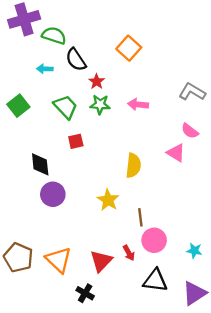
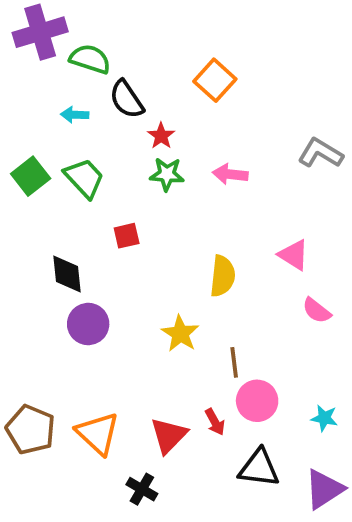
green trapezoid: (66, 107) -> (84, 178), moved
pink semicircle: (190, 131) -> (317, 311), moved

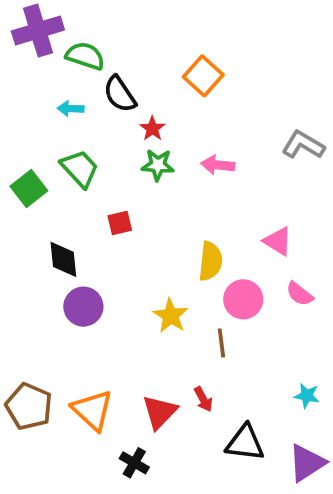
green square: (31, 176) -> (29, 189), moved
pink circle: (257, 401) -> (243, 299), moved

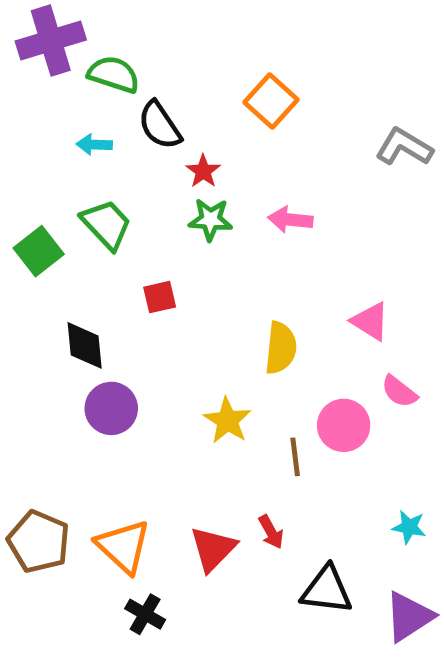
gray L-shape: (303, 145) -> (404, 147), moved
pink circle: (243, 299) -> (344, 425), moved
black cross: (134, 463) -> (145, 614), moved

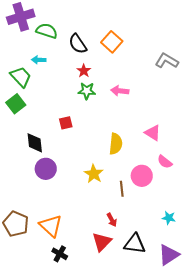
black semicircle: (160, 125) -> (78, 44), moved
green trapezoid: (106, 224) -> (21, 77), moved
red triangle: (213, 549) -> (102, 242), moved

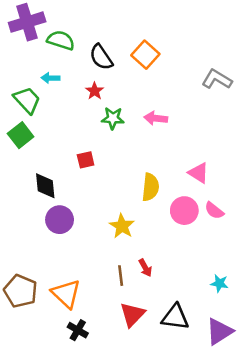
red star: (84, 71) -> (95, 91), moved
pink circle: (142, 176) -> (184, 211), moved
brown line: (122, 189) -> (121, 276), moved
red arrow: (112, 220) -> (145, 268), moved

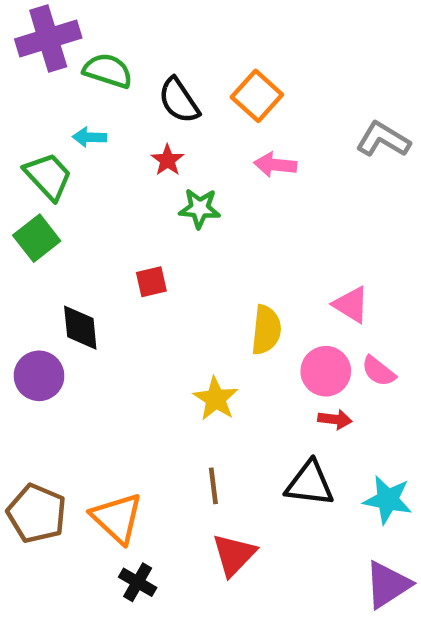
pink arrow: (156, 118) -> (275, 165), moved
purple circle: (60, 220) -> (39, 376), moved
red arrow: (145, 268) -> (335, 419), moved, turned -54
cyan star: (219, 283) -> (388, 500), size x1.5
black triangle: (175, 317) -> (310, 484), moved

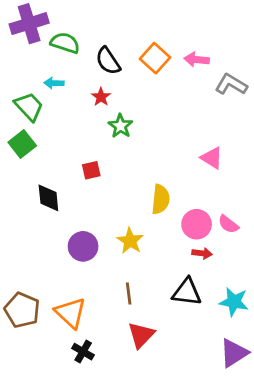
pink arrow: (275, 165) -> (197, 60), moved
green star: (200, 208) -> (120, 126), turned 30
pink triangle: (351, 305) -> (212, 158), moved
purple circle: (39, 376) -> (83, 246), moved

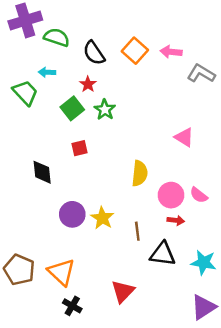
green square: (22, 144) -> (72, 108), moved
yellow star: (130, 241) -> (102, 218), moved
brown line: (129, 293) -> (137, 231), moved

